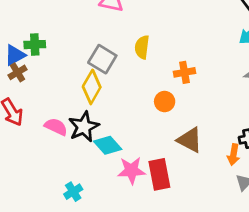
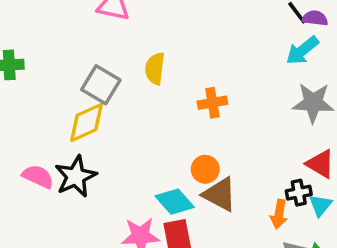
yellow diamond: (92, 87) -> (87, 122), turned 36
orange circle: (165, 102) -> (205, 169), moved
cyan diamond: (108, 145) -> (175, 202), moved

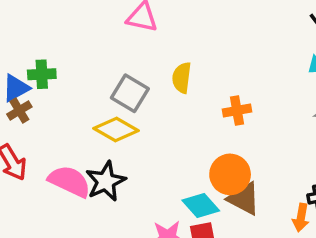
yellow diamond: (87, 122) -> (116, 130), turned 54
orange circle: (205, 169) -> (230, 174), size x1.5
pink semicircle: (38, 176) -> (69, 181), size x1.4

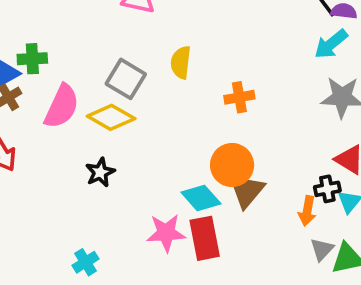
pink semicircle: (69, 181) -> (62, 106), moved, turned 90
black star: (106, 181) -> (100, 172), size x0.7
brown triangle: (244, 199) -> (247, 191), turned 42

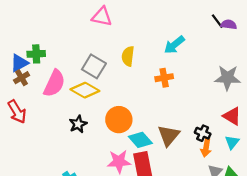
cyan arrow: (331, 44) -> (174, 45), moved
orange circle: (232, 165) -> (119, 120), moved
black cross: (327, 189) -> (203, 133), moved, turned 35

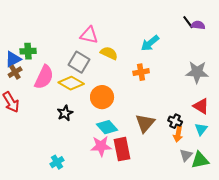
pink triangle: (102, 17) -> (89, 35), moved
yellow semicircle: (128, 56) -> (109, 53), turned 108
orange circle: (119, 120) -> (102, 97), moved
cyan diamond: (140, 140) -> (107, 127), moved

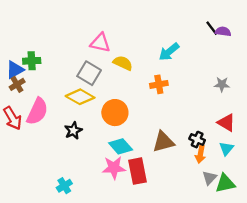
gray star: (197, 72) -> (222, 84), size x0.6
pink semicircle: (44, 77) -> (37, 111), moved
brown triangle: (145, 123) -> (163, 142), turned 35

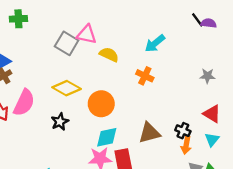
green cross: (32, 61) -> (18, 19), moved
gray square: (89, 73) -> (67, 43), moved
orange cross: (159, 84) -> (145, 76), turned 36
cyan diamond: (121, 146) -> (107, 137), turned -60

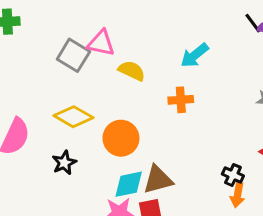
orange cross: (145, 76) -> (181, 100), turned -30
brown triangle: (149, 133) -> (158, 180), moved

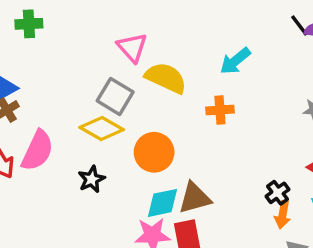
pink triangle: (101, 43) -> (132, 47), turned 36
gray square: (73, 55) -> (115, 96), moved
yellow semicircle: (132, 71) -> (166, 78), size x1.4
black cross: (233, 175) -> (277, 193), turned 30

